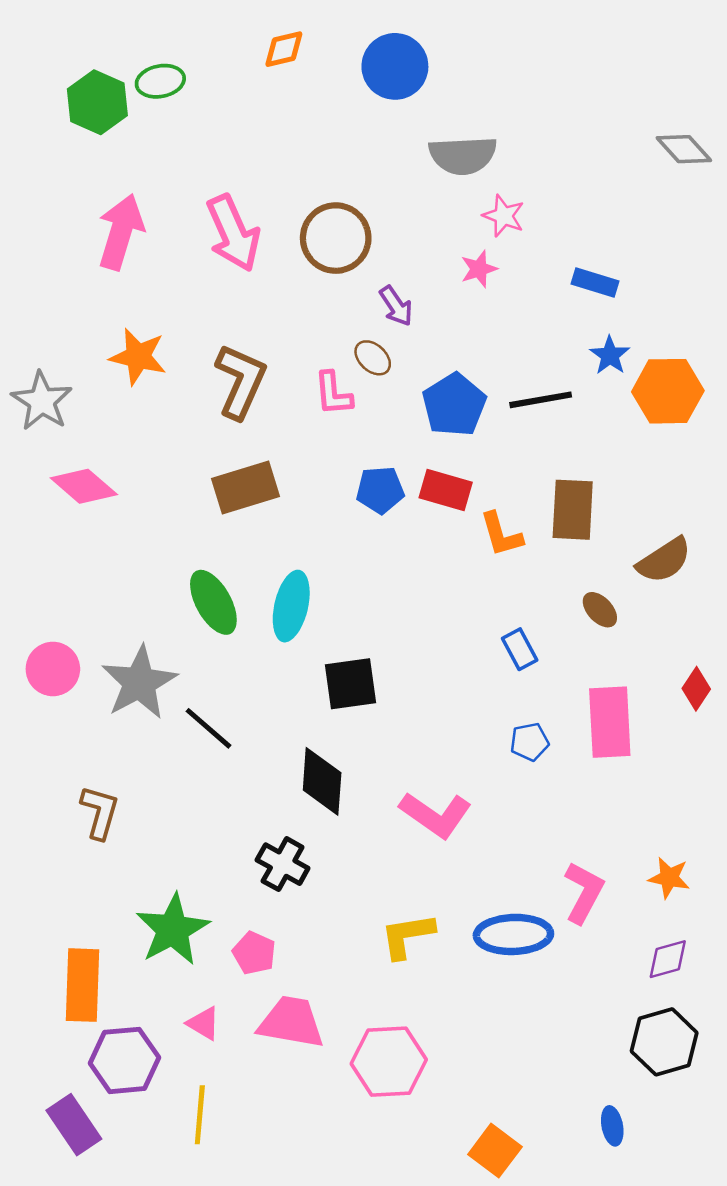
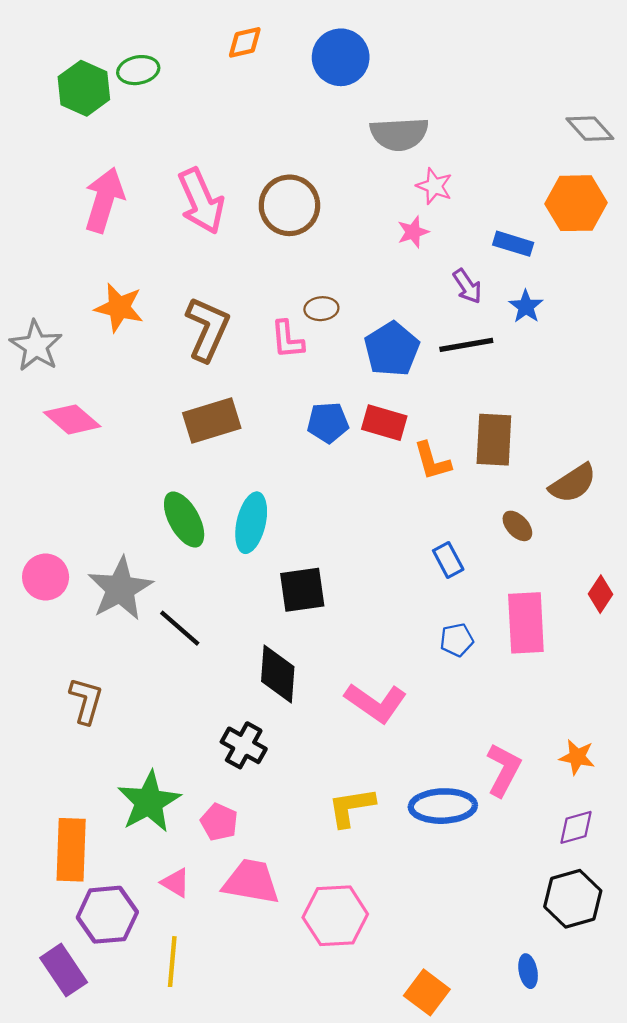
purple arrow: (396, 306) -> (467, 286), moved
brown ellipse: (373, 358) -> (321, 309), turned -48
orange hexagon: (668, 391) -> (576, 203), moved

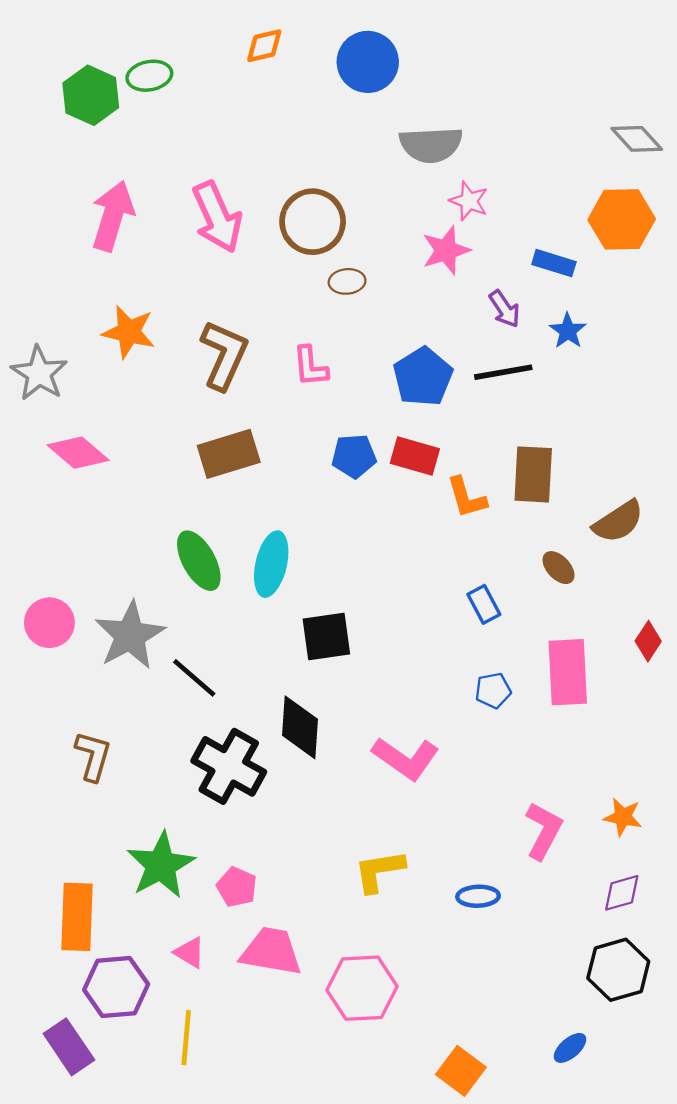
pink star: (413, 232) -> (446, 250), size x1.4
brown ellipse: (321, 309) -> (347, 281), moved
black cross: (244, 745) -> (229, 766), moved, size x1.5
blue ellipse: (443, 806) -> (478, 896), moved, size x0.6
blue ellipse: (528, 971) -> (570, 1048), turned 60

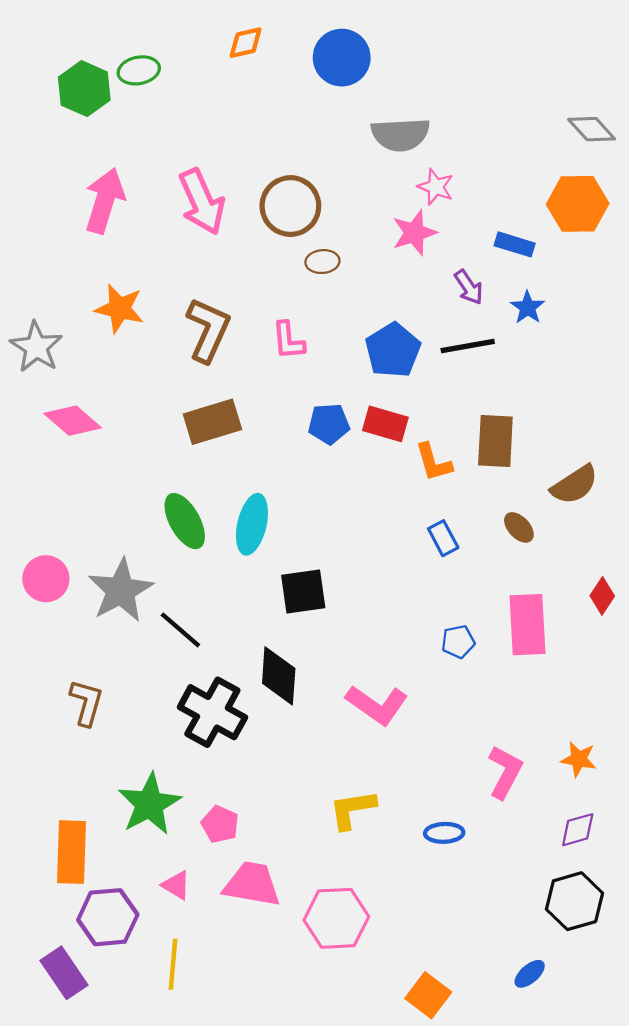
blue rectangle: (484, 604) -> (443, 538), moved

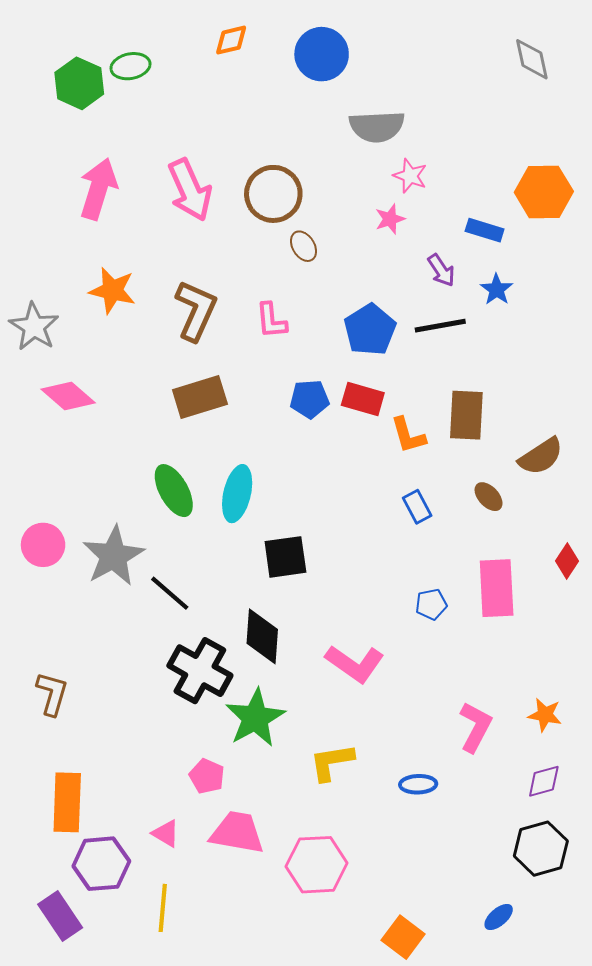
gray diamond: (592, 129) -> (532, 59), moved, turned 30
pink star: (414, 233) -> (390, 219), size x0.7
brown ellipse: (322, 262) -> (303, 246), turned 64
brown L-shape: (86, 703) -> (52, 694), moved
green star: (149, 804) -> (255, 718), moved

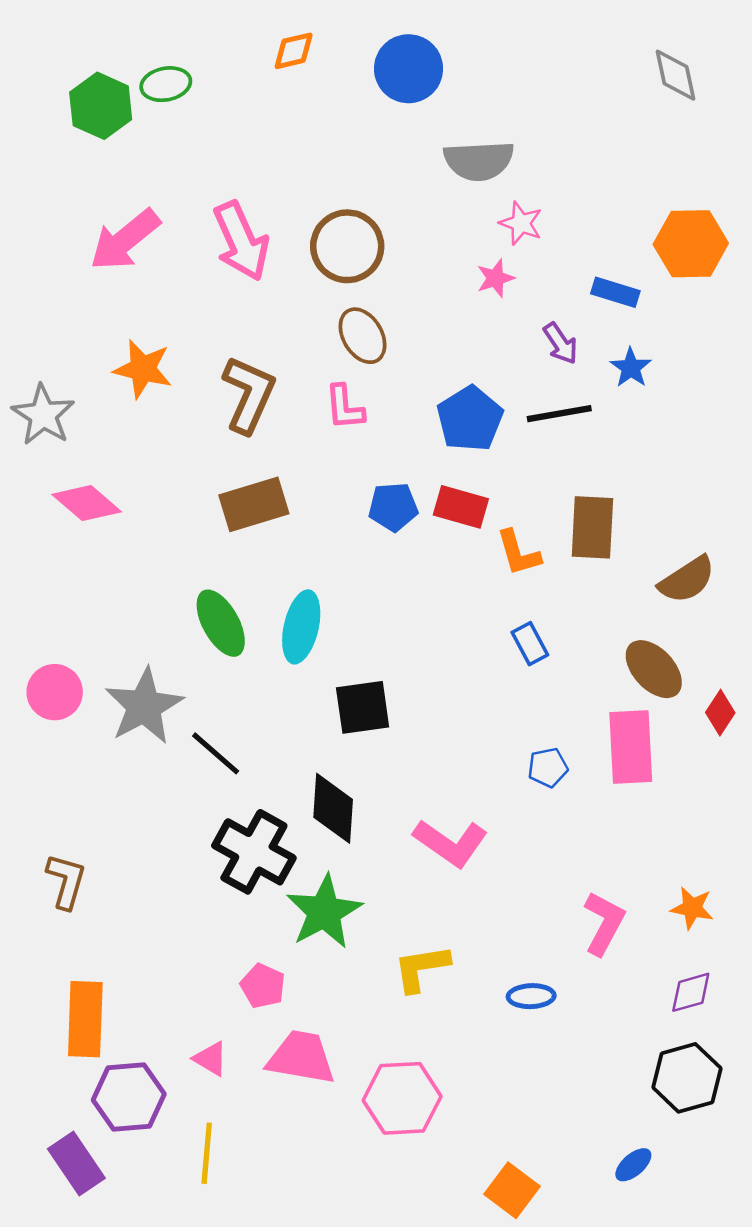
pink arrow: (98, 189) -> (125, 240), turned -146
brown ellipse: (303, 246) -> (363, 336), moved, size x1.4
brown ellipse: (489, 497) -> (654, 669), moved, size x1.6

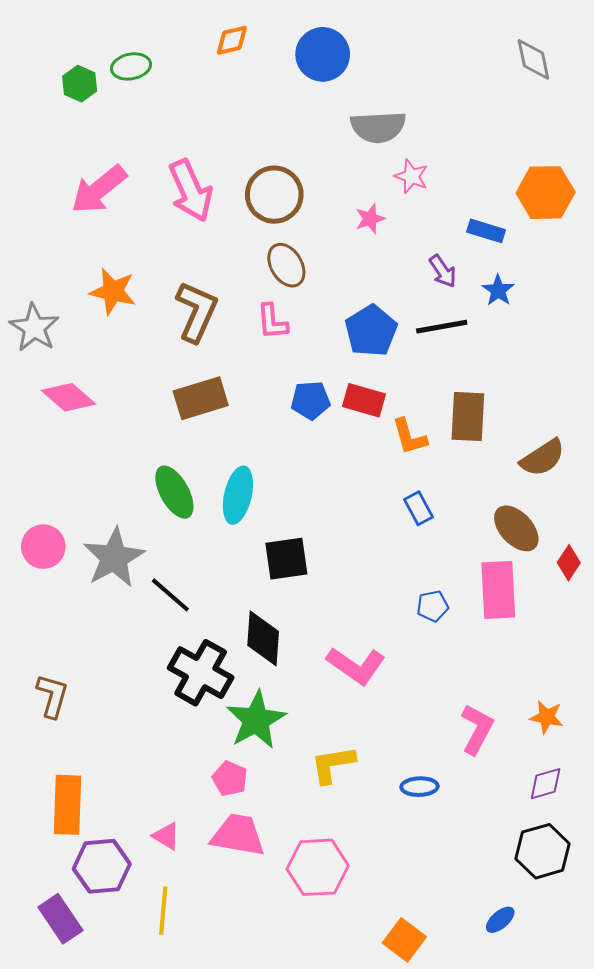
green hexagon: (101, 106) -> (80, 84), size x0.7
pink star: (495, 278) -> (370, 219), moved
pink pentagon: (263, 986) -> (230, 779), moved

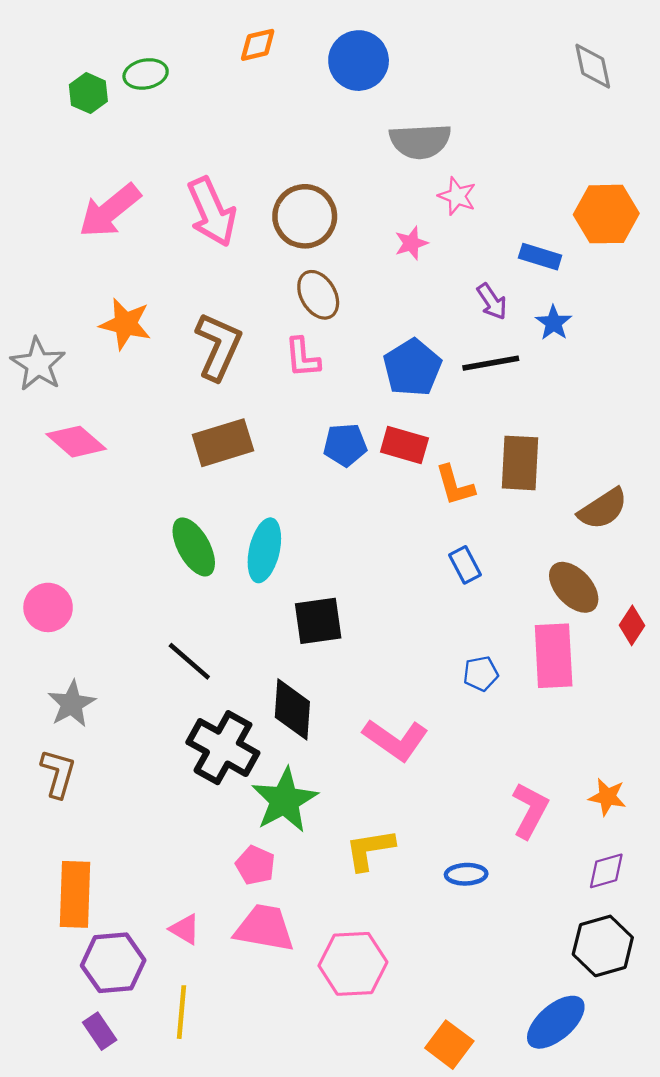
gray star: (114, 558) -> (72, 704), moved, size x0.7
purple rectangle: (60, 919) -> (100, 1031), moved, size x0.7
blue ellipse: (500, 920) -> (556, 1022), size x1.8

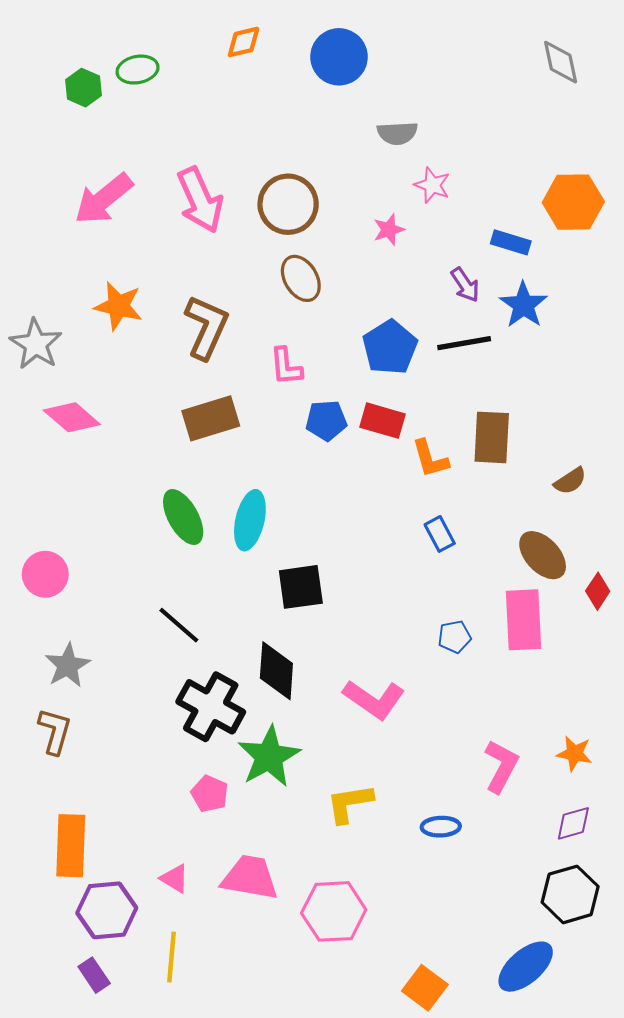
gray semicircle: (420, 141) -> (397, 133), size x0.7
blue star: (554, 323) -> (523, 305), size x1.4
pink L-shape: (302, 358) -> (286, 366), moved
brown semicircle: (603, 509) -> (570, 481), size x0.7
pink pentagon: (255, 865) -> (210, 794), moved

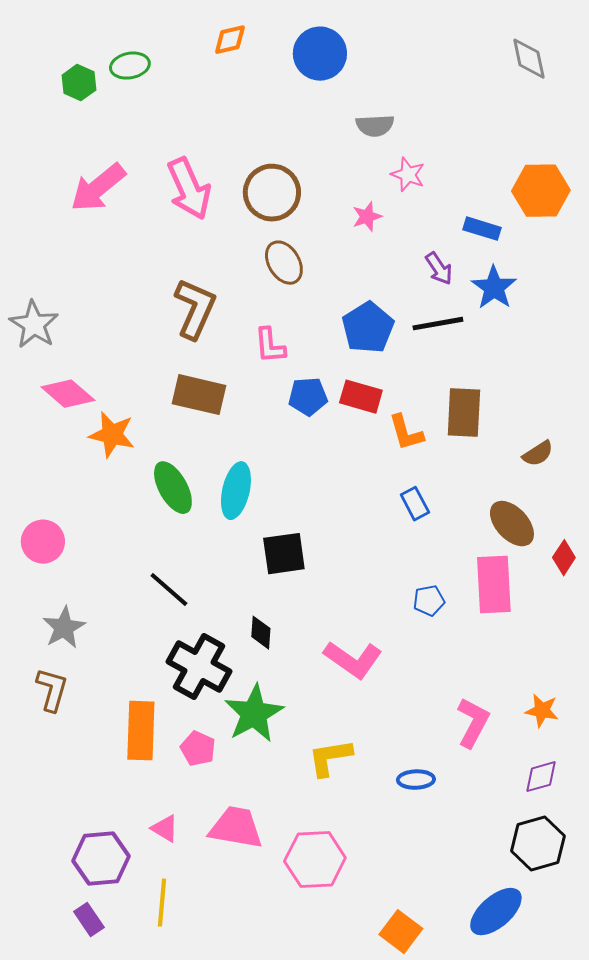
orange star: (118, 306) -> (112, 435), moved
brown rectangle: (211, 418) -> (199, 395), turned 30
black diamond: (276, 671) -> (261, 633), size x0.6
orange rectangle: (71, 846) -> (141, 731), moved

